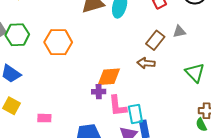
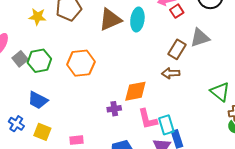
gray triangle: (179, 31) -> (200, 38), size x1.5
green triangle: (195, 73) -> (220, 92), moved
purple cross: (99, 92) -> (114, 109), moved

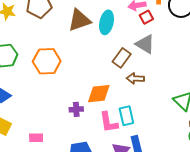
gray triangle: (200, 38) -> (145, 44), moved, turned 45
brown rectangle: (177, 49) -> (122, 58), moved
cyan rectangle: (166, 125) -> (126, 116), moved

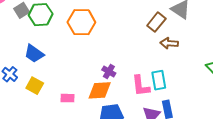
orange diamond: (99, 94) -> (100, 90), moved
purple cross: (76, 109) -> (109, 72), turned 32

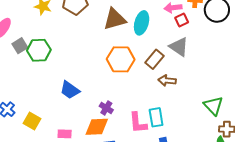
orange hexagon: (81, 22) -> (121, 59), moved
blue trapezoid: (34, 54) -> (70, 90), moved

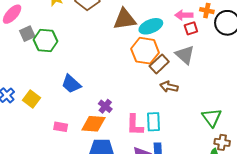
cyan ellipse: (142, 23) -> (151, 26), turned 45
orange hexagon: (121, 59) -> (145, 51), moved
yellow square: (32, 121) -> (31, 99), moved

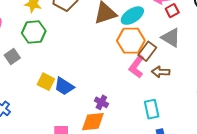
gray square: (27, 34) -> (12, 57), moved
green hexagon: (45, 40) -> (34, 32), moved
yellow square: (31, 99) -> (46, 82), moved
pink L-shape: (135, 125) -> (137, 66), moved, turned 45

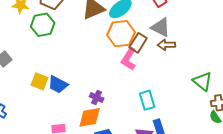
green hexagon: (34, 32) -> (43, 25), moved
brown arrow: (161, 72) -> (166, 45), moved

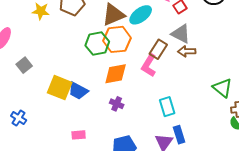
green hexagon: (43, 25) -> (97, 43), moved
orange hexagon: (121, 34) -> (117, 39), moved
yellow square: (40, 81) -> (60, 88), size x1.4
orange diamond: (90, 117) -> (116, 74), moved

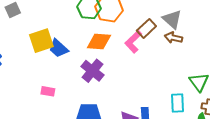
yellow square: (60, 88) -> (41, 41), turned 35
purple cross: (117, 104) -> (92, 71), size x1.6
cyan rectangle: (167, 107) -> (178, 103), moved

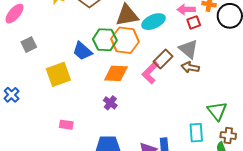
blue trapezoid: (58, 48) -> (82, 51), moved
purple cross: (92, 71) -> (110, 103), size x0.6

